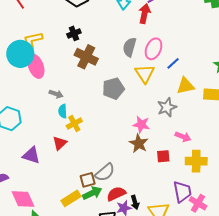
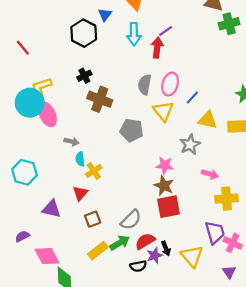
yellow triangle: (185, 86) -> (208, 120), turned 30
gray pentagon: (113, 89) -> (132, 130), turned 30
red square: (163, 156) -> (168, 207), moved, size x1.6
brown square: (88, 180) -> (93, 219), moved

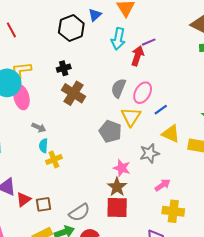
gray pentagon: (132, 130) -> (110, 131), moved
pink arrow: (210, 174) -> (163, 185), turned -63
red triangle: (80, 193) -> (24, 199), moved

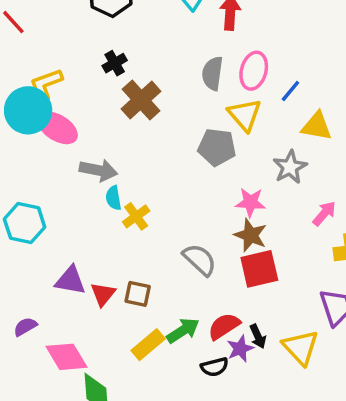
brown cross: (74, 93) -> (141, 100), turned 30
pink ellipse: (21, 97) -> (58, 128), turned -30
gray arrow: (39, 127) -> (98, 170), size x1.5
brown square: (43, 204) -> (138, 294), turned 35
gray semicircle: (79, 212) -> (200, 260), moved, turned -90

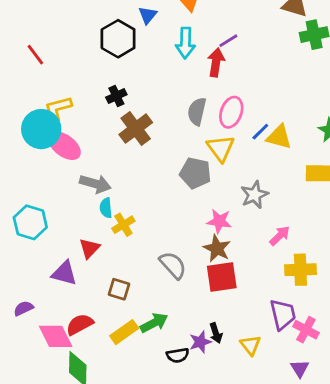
yellow triangle: (317, 126) -> (279, 137), moved
red triangle: (103, 294) -> (90, 248), moved
red semicircle: (224, 326) -> (80, 324), moved
yellow triangle: (301, 347) -> (250, 345), size x0.7

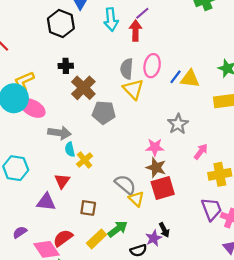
black cross: (116, 96) -> (66, 66), turned 32
yellow triangle: (221, 148) -> (133, 89), moved
gray pentagon: (195, 173) -> (104, 113), moved
yellow triangle: (250, 345) -> (136, 199), moved

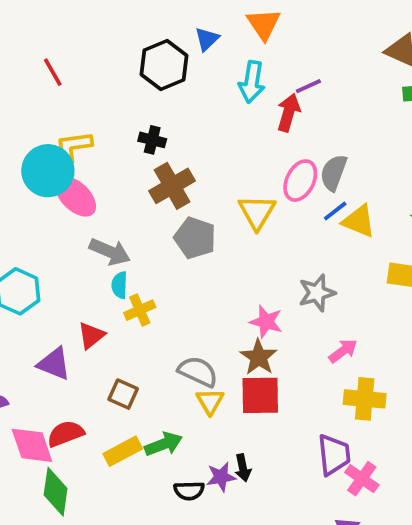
gray semicircle: (127, 69) -> (334, 173), moved
gray semicircle: (125, 185) -> (198, 372), turned -30

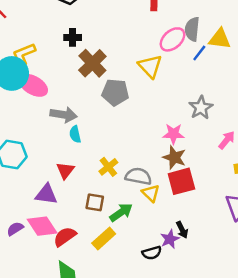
pink ellipse: (300, 181) -> (172, 39), turned 35
yellow triangle: (359, 221) -> (220, 39), moved
yellow cross: (140, 310) -> (108, 167), moved
green arrow: (164, 444) -> (121, 212), moved
pink diamond: (32, 445) -> (42, 226), moved

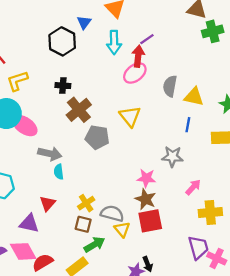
pink ellipse: (172, 39) -> (135, 73), moved
blue line: (199, 53) -> (188, 125), moved, turned -32
yellow L-shape: (24, 54) -> (17, 81), moved
gray star: (201, 108) -> (172, 157), turned 30
brown square: (95, 202) -> (83, 224), moved

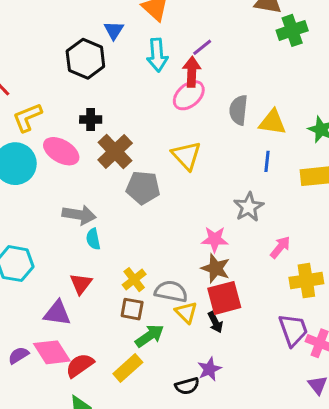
pink ellipse: (25, 126) -> (61, 151), moved
gray star: (172, 157) -> (249, 207), turned -30
black arrow: (148, 264) -> (215, 322), moved

